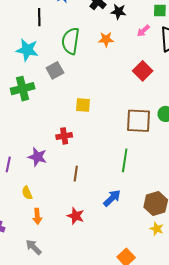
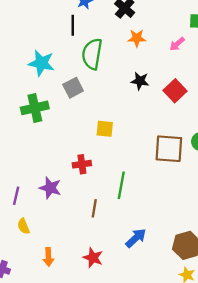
black star: (118, 12) -> (140, 81), moved
black line: (39, 17) -> (73, 25), moved
orange star: (106, 39) -> (137, 38), moved
green line: (125, 160) -> (121, 185), moved
yellow semicircle: (27, 193) -> (23, 226), moved

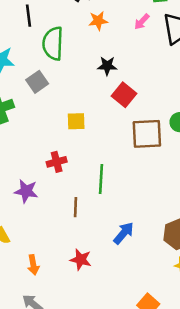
red square: (175, 91) -> (124, 95), moved

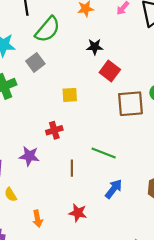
green semicircle: (53, 43) -> (48, 29), turned -140
green line: (101, 179) -> (104, 153), moved, turned -70

